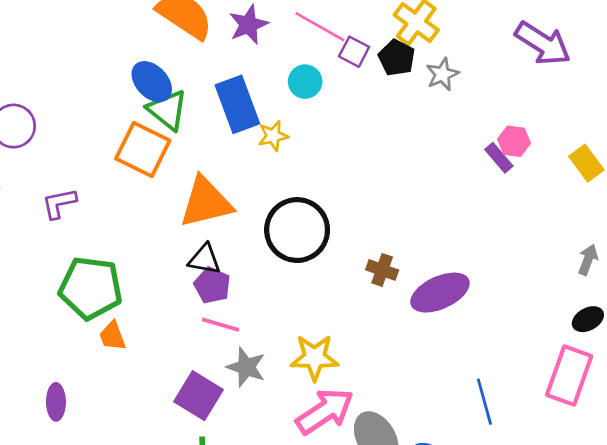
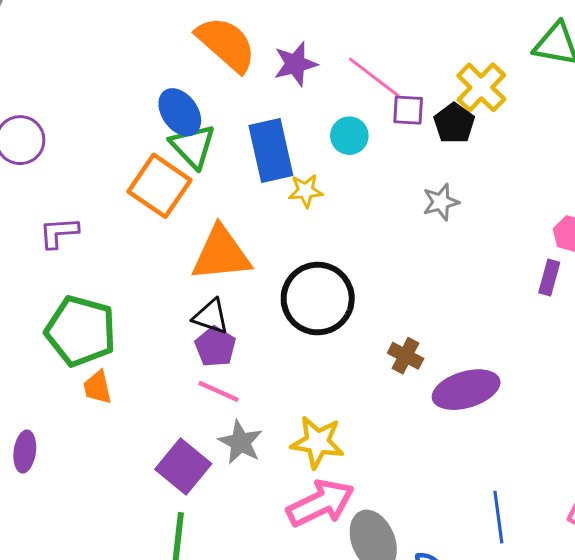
purple square: (354, 52) -> (408, 110), turned -32
gray star: (442, 74) -> (441, 202), moved
purple rectangle: (499, 158) -> (549, 277), moved, turned 48

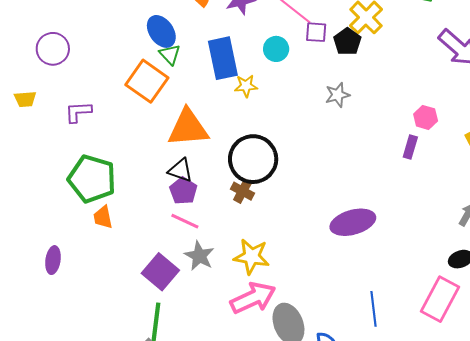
green triangle: (193, 146) -> (170, 54), size x0.7
brown cross: (406, 356) -> (243, 191), moved

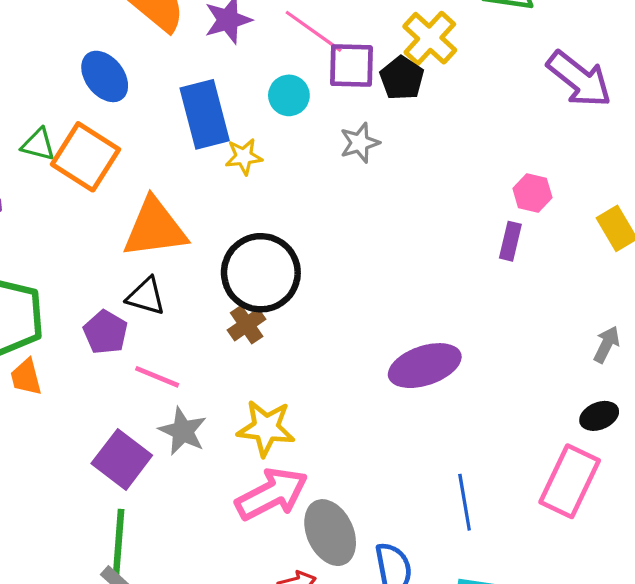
purple square: (316, 32) -> (351, 66), size x1.4
green triangle: (170, 54) -> (38, 144), moved, turned -30
gray star: (337, 95) -> (360, 143), moved
purple pentagon: (183, 191) -> (105, 332), moved
brown cross: (243, 191) -> (247, 325), turned 30

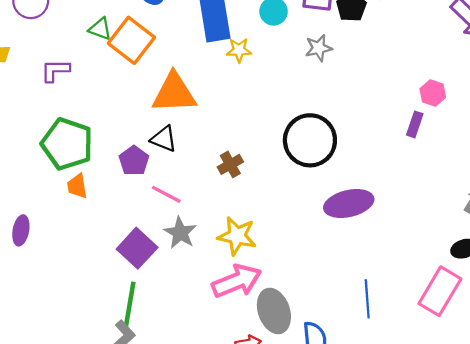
black circle: (261, 273) -> (310, 140), moved

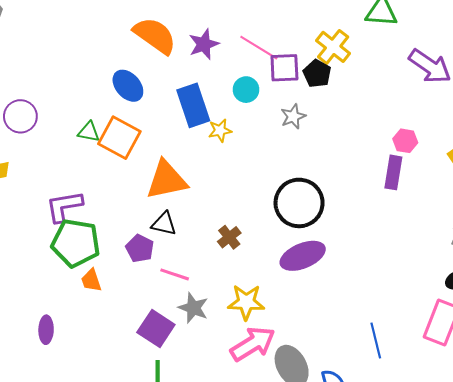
purple L-shape: (55, 70) -> (64, 206), moved, size x1.4
purple rectangle: (415, 124) -> (393, 172), size x1.4
purple ellipse: (349, 203) -> (303, 256), moved

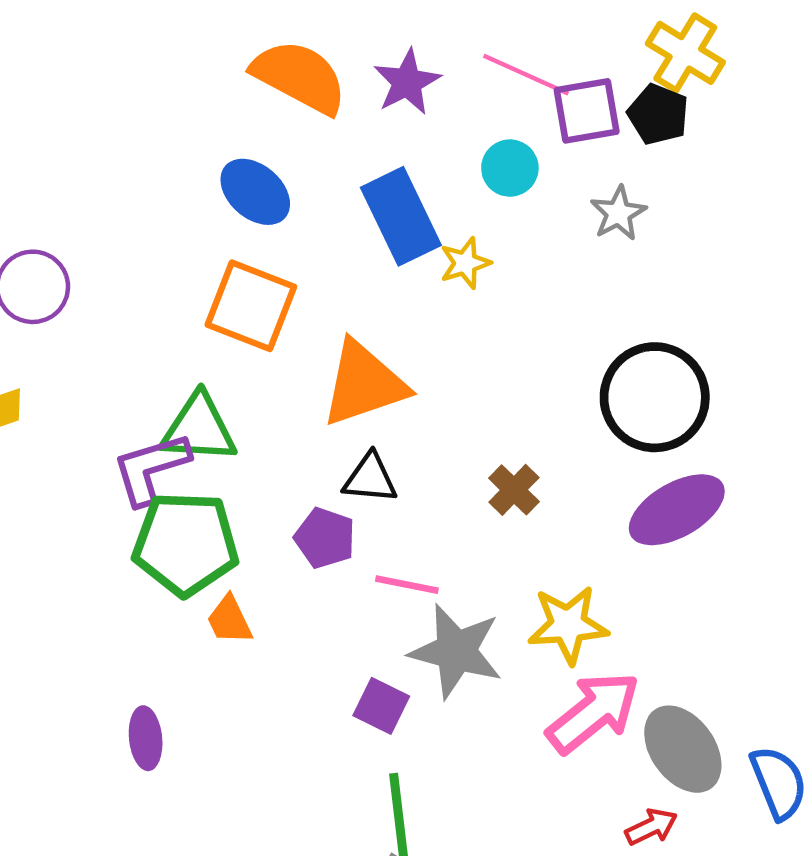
green triangle: (89, 132) -> (199, 429), moved, size x1.6
gray star: (193, 308) -> (456, 651), size x1.4
purple square: (156, 329) -> (381, 706), size x0.7

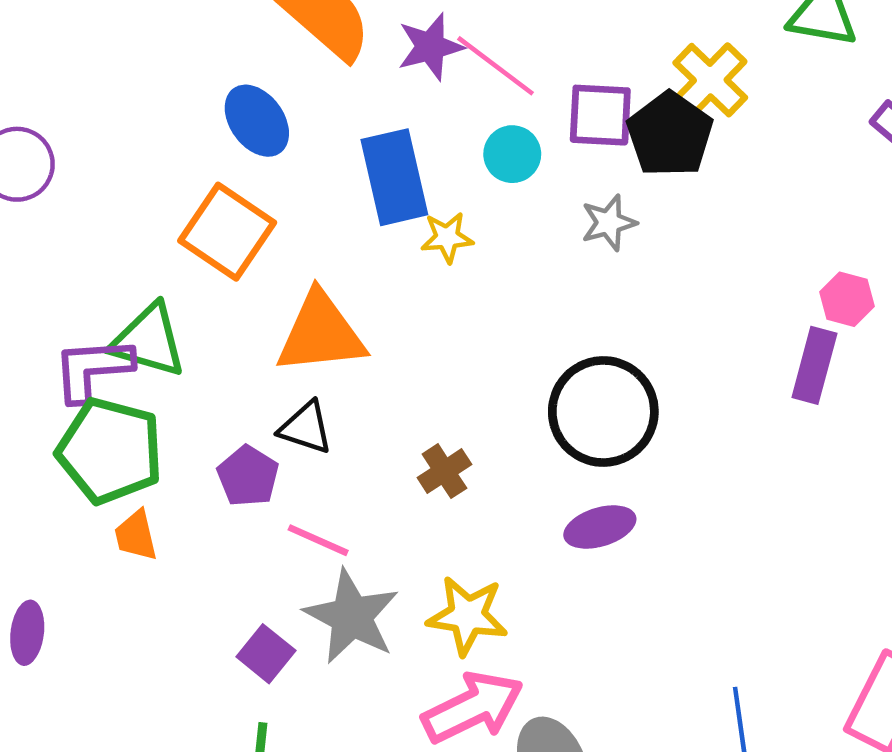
pink line: (526, 75) -> (495, 66), moved
black pentagon: (658, 114) -> (670, 135), size x1.4
purple ellipse: (677, 510) -> (600, 527), size x0.7

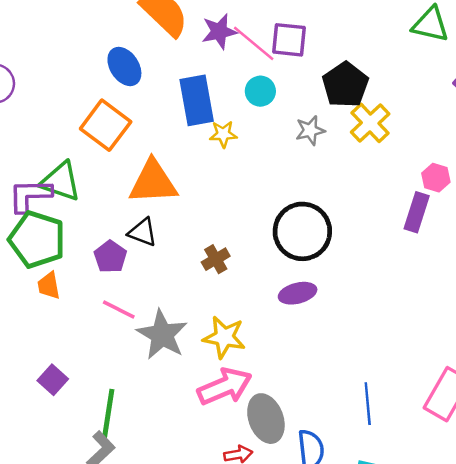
yellow cross: (710, 80) -> (370, 123), moved
purple square: (600, 115) -> (289, 40), moved
pink line: (318, 540) -> (119, 310), moved
purple square: (266, 654) -> (53, 380), moved

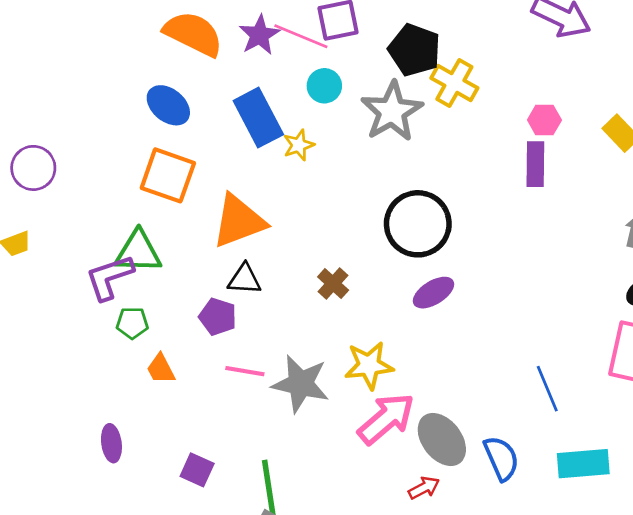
gray star: (310, 130) -> (392, 111), size x1.8
green pentagon: (37, 239) -> (132, 323), size x0.5

